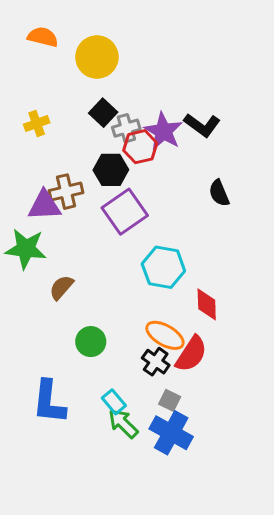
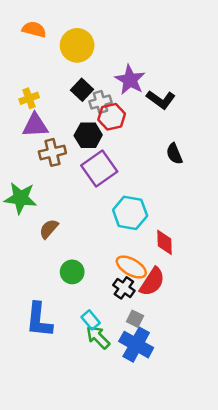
purple star: (163, 131) -> (130, 80), moved
purple triangle: (44, 205) -> (35, 125), moved

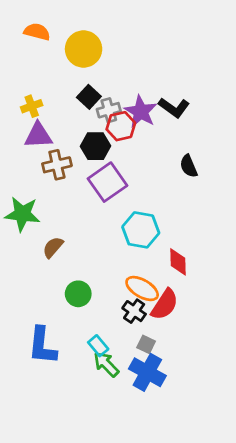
purple star: (130, 80) -> (141, 112), moved

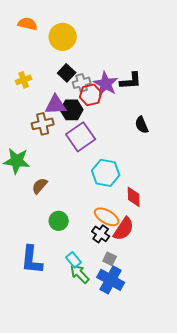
black L-shape: (174, 108) -> (131, 81), turned -40
purple triangle: (38, 135) -> (56, 105), moved

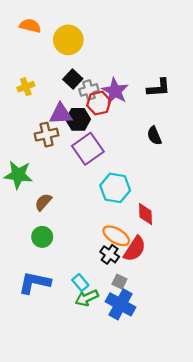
black L-shape: (131, 81) -> (159, 88), moved
green circle: (59, 221) -> (42, 237), moved
blue L-shape: (32, 260) -> (35, 283), turned 96
green arrow: (80, 274) -> (87, 298), turned -70

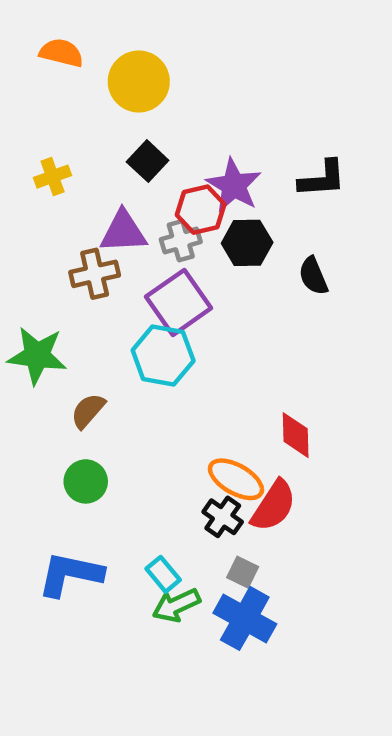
gray cross: (89, 90) -> (181, 241), moved
black hexagon: (78, 119) -> (247, 243), moved
cyan hexagon: (115, 188) -> (163, 356), moved

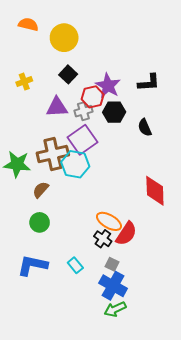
brown cross: (95, 274) -> (53, 154), moved, size x1.4
red diamond: (296, 435) -> (155, 191), moved, size x1.4
green arrow: (176, 605) -> (115, 309), moved

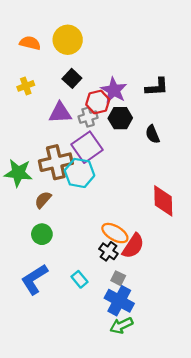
orange semicircle: (28, 24) -> (30, 43), moved
blue L-shape: (32, 265) -> (34, 279), turned -44

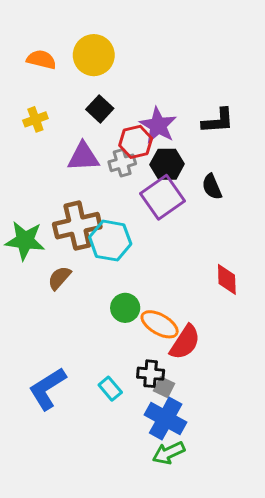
purple square: (87, 147) -> (163, 197), moved
red diamond: (163, 201) -> (227, 279), size x0.7
green circle: (42, 234) -> (125, 308), moved
black cross: (108, 251) -> (151, 374), moved, turned -30

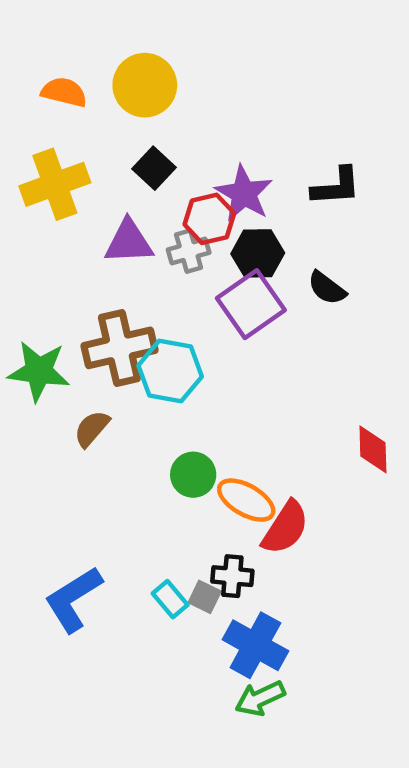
yellow cross: (35, 119) -> (55, 184), size x1.8
black semicircle: (212, 187) -> (327, 288), turned -30
red diamond: (227, 279) -> (373, 449), moved
gray square: (164, 387) -> (205, 597), moved

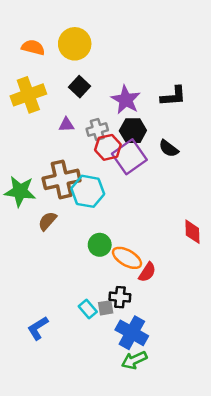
red hexagon: (209, 219) -> (108, 147), moved
purple triangle: (129, 242) -> (66, 125), size x0.6
red semicircle: (285, 528) -> (147, 272), size x0.7
gray square: (205, 597) -> (106, 308), turned -35
blue L-shape: (73, 599) -> (38, 328), moved, size x0.7

